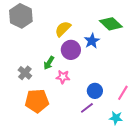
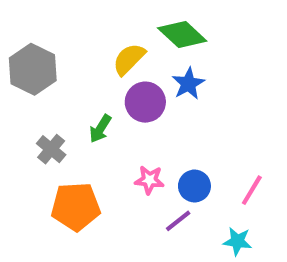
gray hexagon: (21, 16) -> (33, 69), moved
green diamond: (111, 24) -> (182, 34), moved
pink star: (63, 77) -> (149, 180), moved

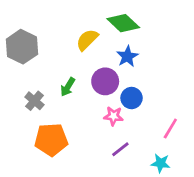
purple circle: (145, 102) -> (105, 81), moved
pink star: (149, 180) -> (113, 116), moved
blue circle: (194, 186) -> (132, 98), moved

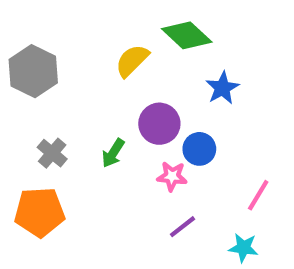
blue star: (127, 56) -> (222, 88), moved
green arrow: (68, 87) -> (113, 153), moved
orange pentagon: (51, 140) -> (40, 212), moved

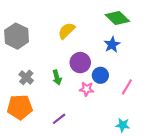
green diamond: (187, 35) -> (117, 18), moved
green arrow: (113, 153) -> (57, 77), turned -48
pink line: (258, 195) -> (127, 87), moved
purple line: (183, 227) -> (59, 119), moved

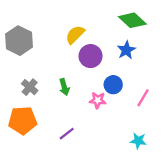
purple circle: (80, 63) -> (91, 56), moved

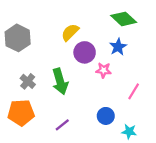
blue circle: (113, 85) -> (106, 116), moved
green arrow: (64, 87) -> (60, 81), size x1.6
pink star: (98, 100) -> (104, 70), moved

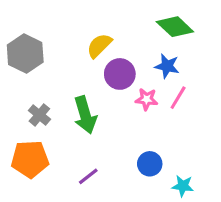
blue star: (118, 47) -> (167, 66), turned -30
pink line: (134, 91) -> (178, 98), moved

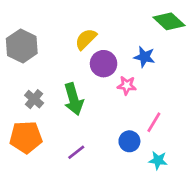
green diamond: (175, 27) -> (169, 21), moved
pink line: (178, 98) -> (154, 122), moved

